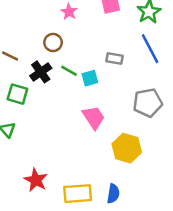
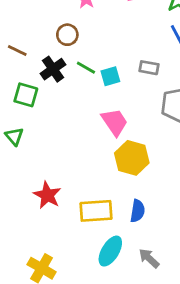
gray rectangle: (114, 58) -> (149, 68), moved
yellow hexagon: (127, 148) -> (132, 158), moved

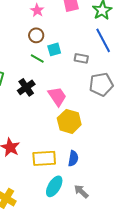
brown circle: (67, 35) -> (36, 35), moved
black cross: (53, 69) -> (26, 87), moved
cyan square: (110, 76) -> (54, 49), moved

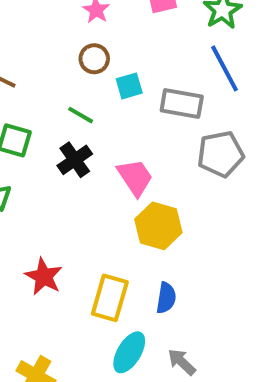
green line: (37, 58) -> (81, 115), moved
gray rectangle: (81, 58) -> (182, 103), size x1.5
yellow rectangle: (44, 158) -> (110, 298), turned -70

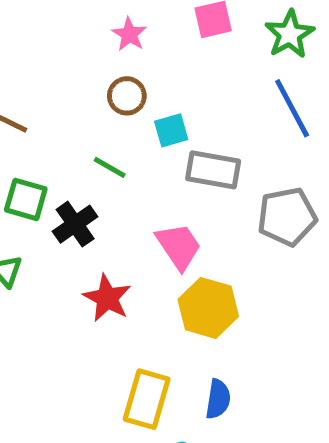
gray rectangle: (182, 103) -> (213, 170), moved
black cross: (75, 160) -> (75, 224), moved
red star: (44, 276) -> (107, 298), moved

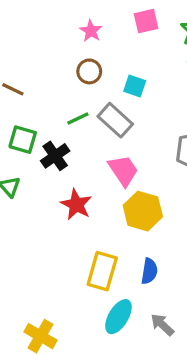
cyan square: (171, 130) -> (135, 86), moved, turned 35
green line: (110, 167) -> (78, 119), turned -55
gray rectangle: (213, 170) -> (115, 120), moved, turned 32

